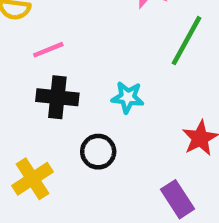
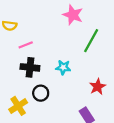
black circle: (98, 152) -> (41, 93), moved

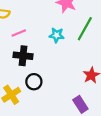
cyan star: (63, 67) -> (57, 35), moved

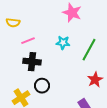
green line: (85, 29) -> (89, 50), moved

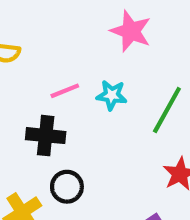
pink line: (28, 41) -> (65, 91), moved

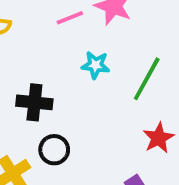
pink line: (65, 91) -> (70, 18), moved

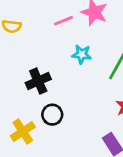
black cross: (34, 102) -> (38, 81), turned -30

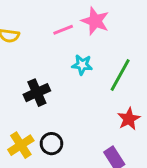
black circle: (52, 115) -> (51, 144), moved

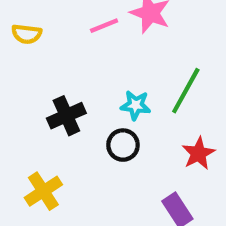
cyan star: (82, 65) -> (136, 105), moved
black circle: (51, 144) -> (123, 145), moved

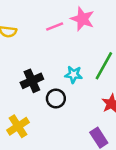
black circle: (123, 145) -> (56, 98), moved

